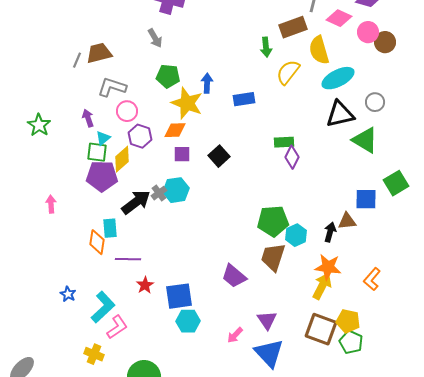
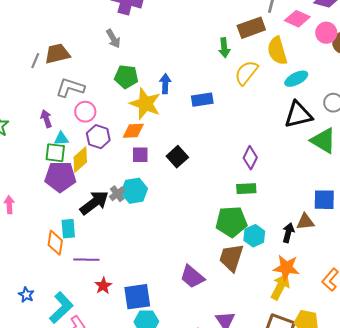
cyan ellipse: (338, 78) -> (296, 79), size x0.7
cyan triangle: (103, 138) -> (61, 139), turned 35
green rectangle: (284, 142) -> (246, 189), moved

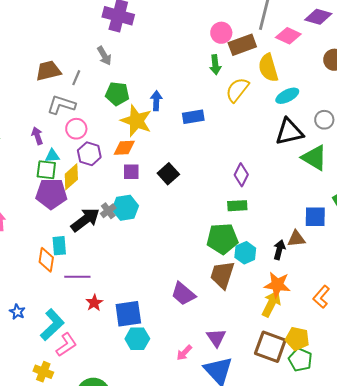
pink circle: (326, 33) -> (221, 33), moved
gray line: (35, 61) -> (76, 78), moved

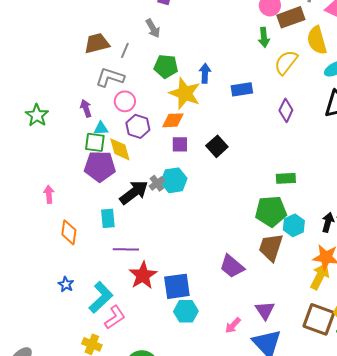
purple diamond: (241, 175) -> (286, 110), moved
yellow diamond: (71, 177) -> (120, 149), turned -64
orange diamond: (46, 260) -> (69, 232), moved
red star: (94, 303) -> (143, 275), size x1.6

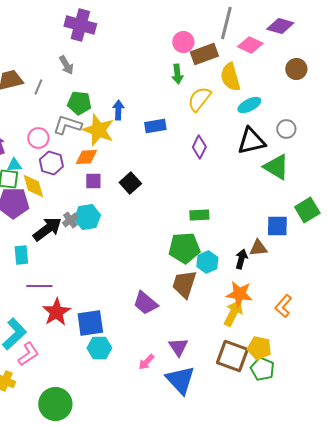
gray L-shape: (110, 77) -> (67, 125), moved

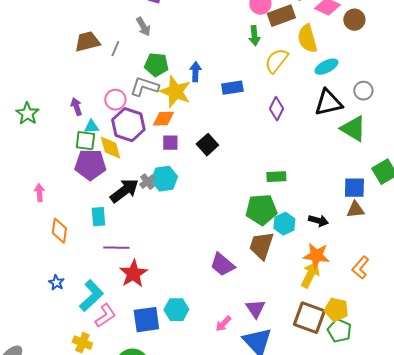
brown circle: (296, 69) -> (354, 20), moved
purple hexagon: (51, 163) -> (128, 125), size x1.4
brown triangle: (258, 248) -> (355, 210), moved
black arrow: (241, 259) -> (318, 221), turned 90
blue square: (90, 323) -> (146, 320), moved

